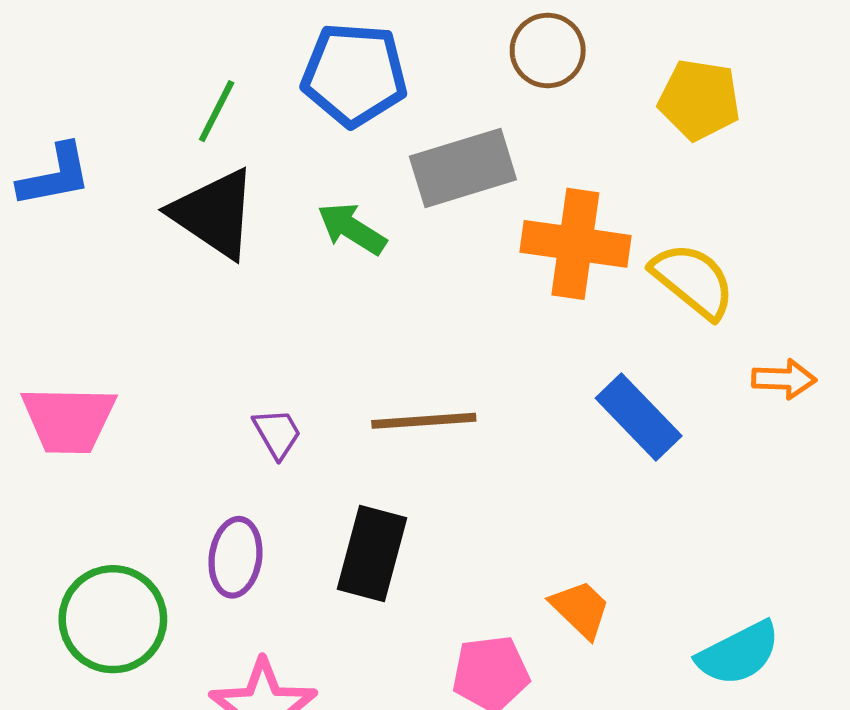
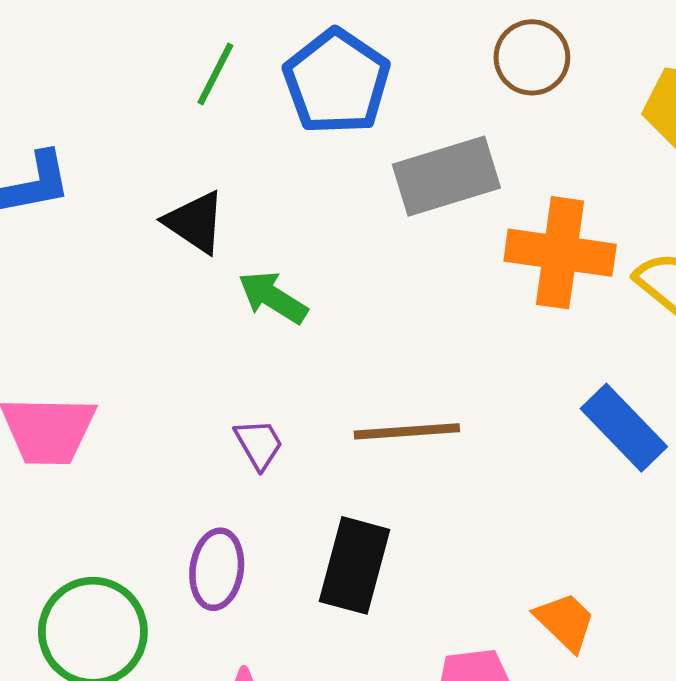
blue pentagon: (354, 74) -> (337, 82), turned 30
green line: (217, 111) -> (215, 74), moved
black triangle: (214, 214) -> (195, 222), size x0.7
green arrow: (352, 229) -> (273, 297), moved

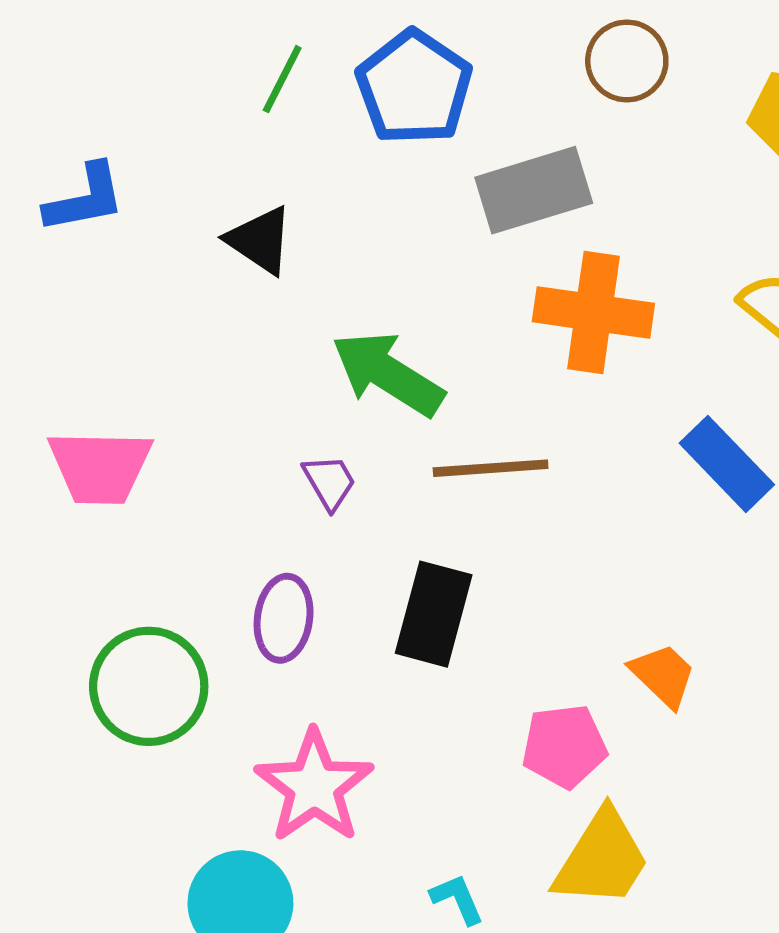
orange cross: (560, 253) -> (593, 313), moved
green arrow: (273, 297) -> (388, 374), moved, size x1.5

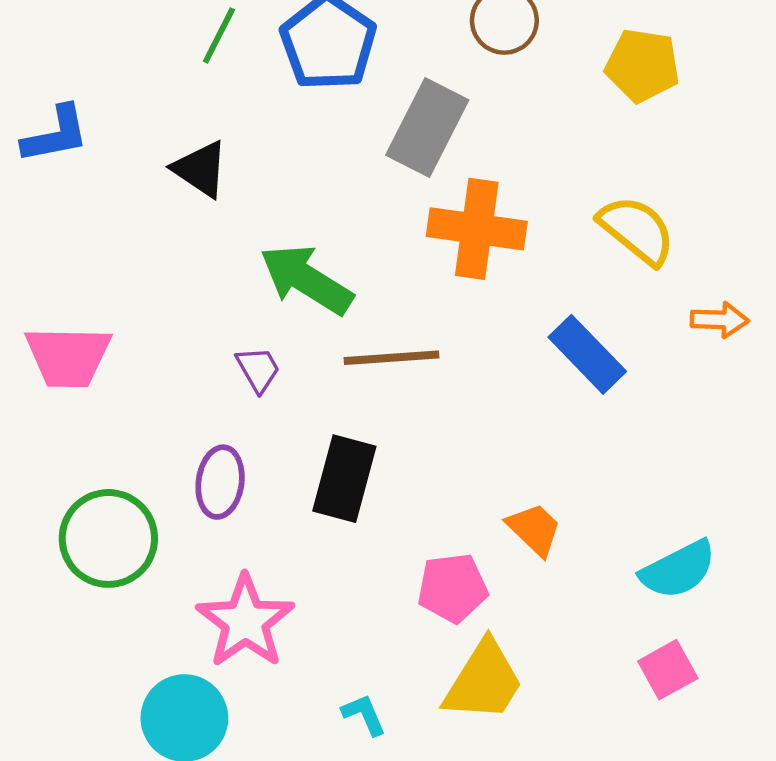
gray rectangle: (534, 190) -> (427, 128), turned -46

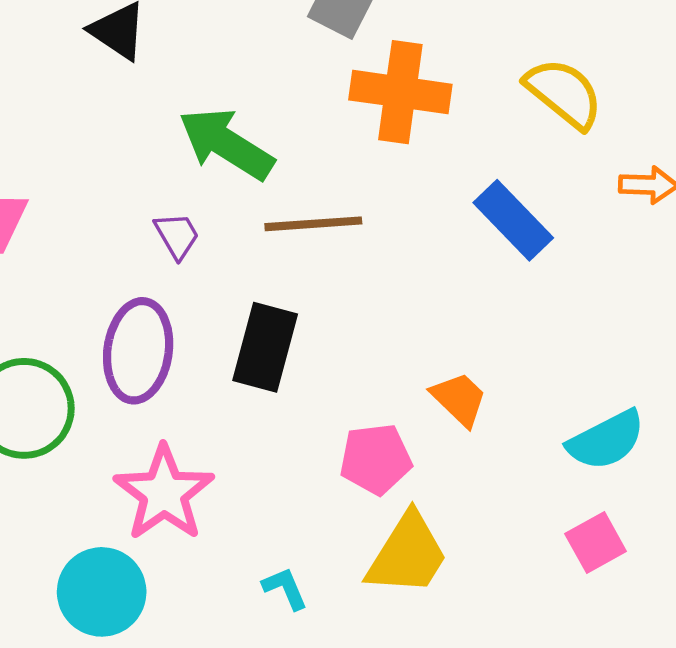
purple ellipse: (220, 482) -> (138, 351), size x1.4

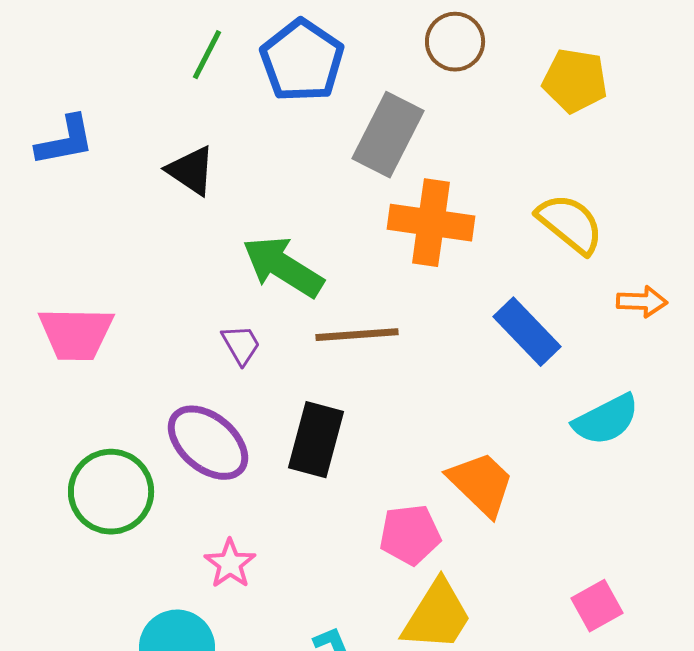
purple ellipse: (138, 351) -> (208, 443), turned -58
orange trapezoid: (459, 399) -> (481, 484), size x1.4
cyan semicircle: (606, 440) -> (606, 420), moved
pink star: (164, 493) -> (230, 564), size x0.6

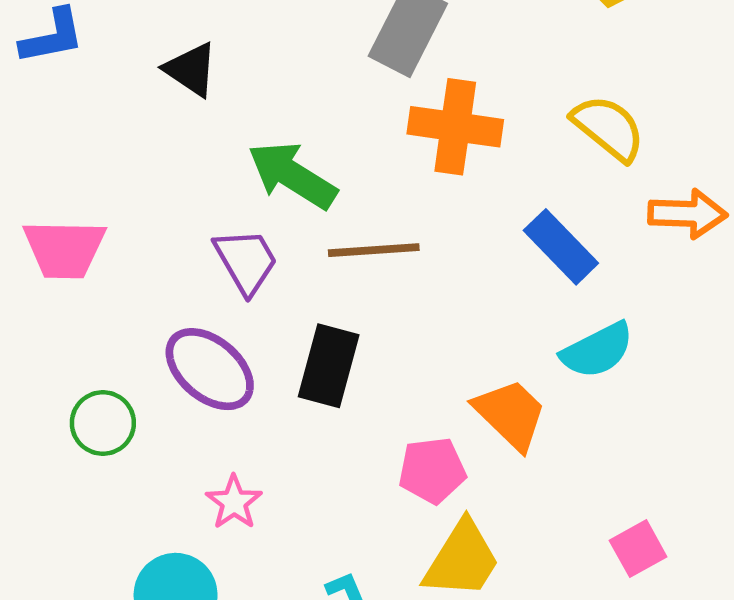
orange arrow: (642, 302) -> (688, 214), size x1.4
purple trapezoid: (241, 345) -> (246, 261), size x1.5
cyan semicircle: (606, 420) -> (597, 350), moved
green circle: (111, 492) -> (103, 423), size x0.7

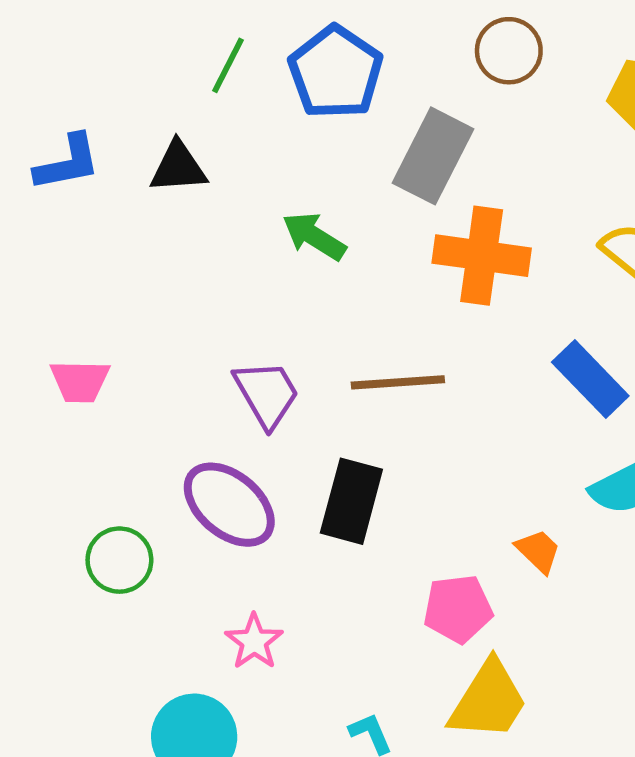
black triangle: (191, 70) -> (178, 167), moved, turned -38
green arrow: (292, 175) -> (314, 236), moved, size x0.7
pink trapezoid: (64, 249) -> (80, 381), size x0.7
orange trapezoid: (510, 414) -> (538, 551), size x0.6

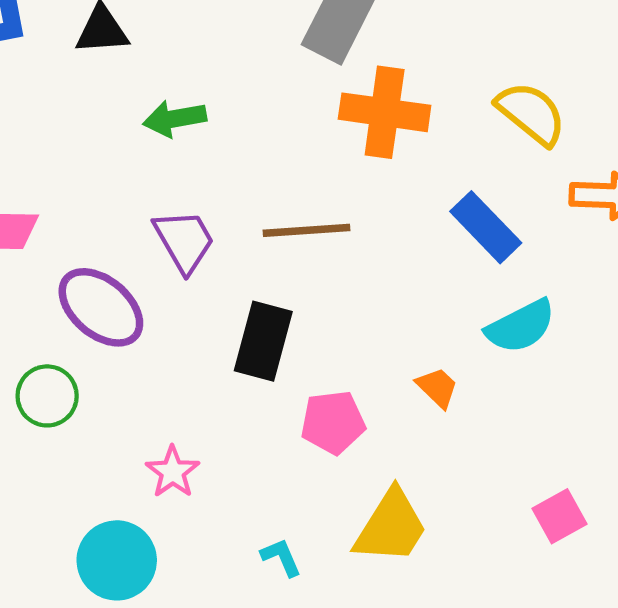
green arrow: (314, 236) -> (175, 119), moved, turned -42
purple ellipse: (229, 505) -> (101, 307), moved
pink pentagon: (458, 609) -> (333, 422), moved

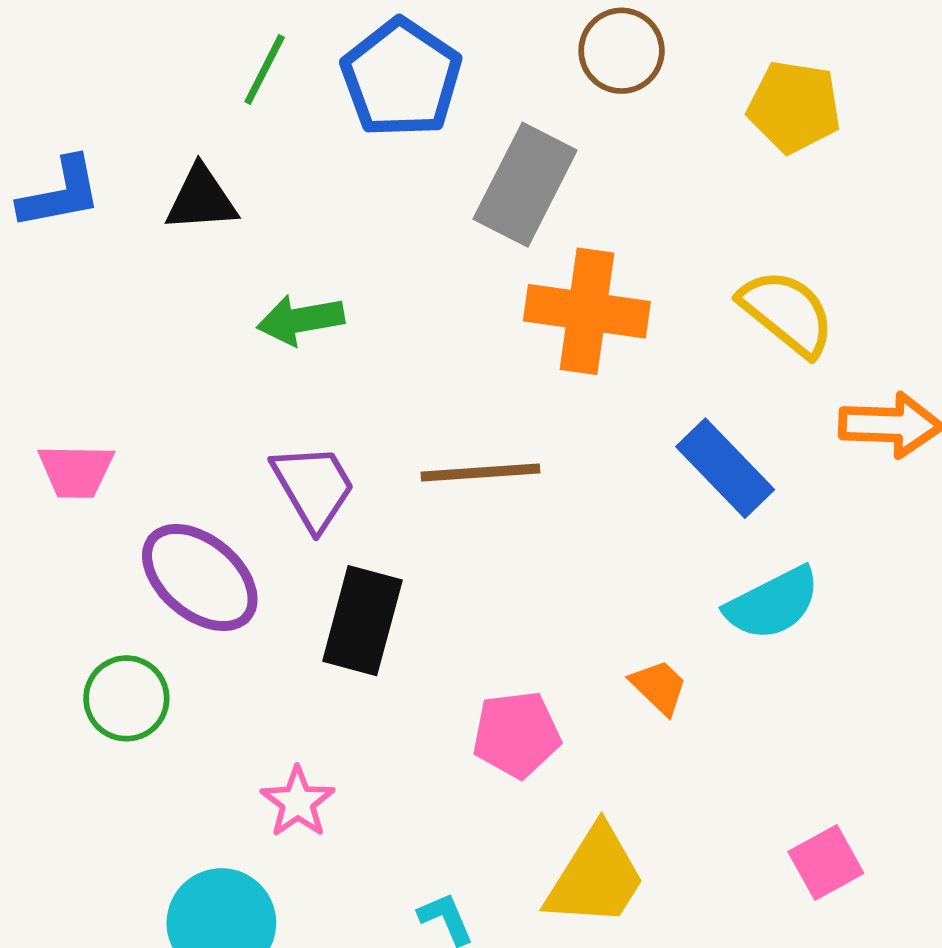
black rectangle: (263, 341) -> (362, 621), moved

